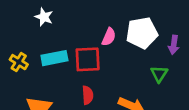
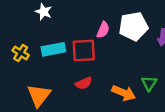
green triangle: (159, 74) -> (149, 83), moved
red semicircle: (88, 95) -> (84, 83), turned 70

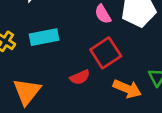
pink semicircle: (103, 30) -> (103, 14), turned 126
red square: (84, 51) -> (106, 53), moved, turned -30

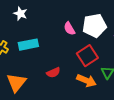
red square: (106, 53) -> (87, 56), moved

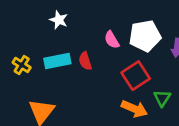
white star: (20, 14) -> (59, 20), moved
red semicircle: (53, 73) -> (85, 61), moved, turned 96

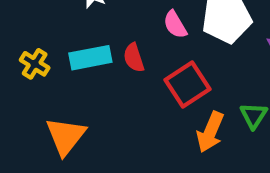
red square: (136, 76) -> (187, 85), moved
orange arrow: (134, 109) -> (210, 132), turned 90

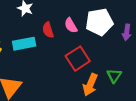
red semicircle: (134, 58) -> (48, 30), moved

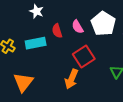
white pentagon: (99, 22) -> (103, 24), turned -30
orange arrow: (90, 85) -> (71, 79), moved

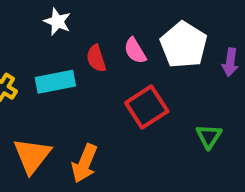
orange arrow: (71, 79) -> (85, 163), moved

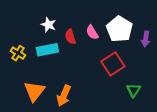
white star: (57, 22) -> (49, 25), moved
red square: (147, 107) -> (113, 64), moved
green triangle: (209, 136) -> (134, 90), moved

